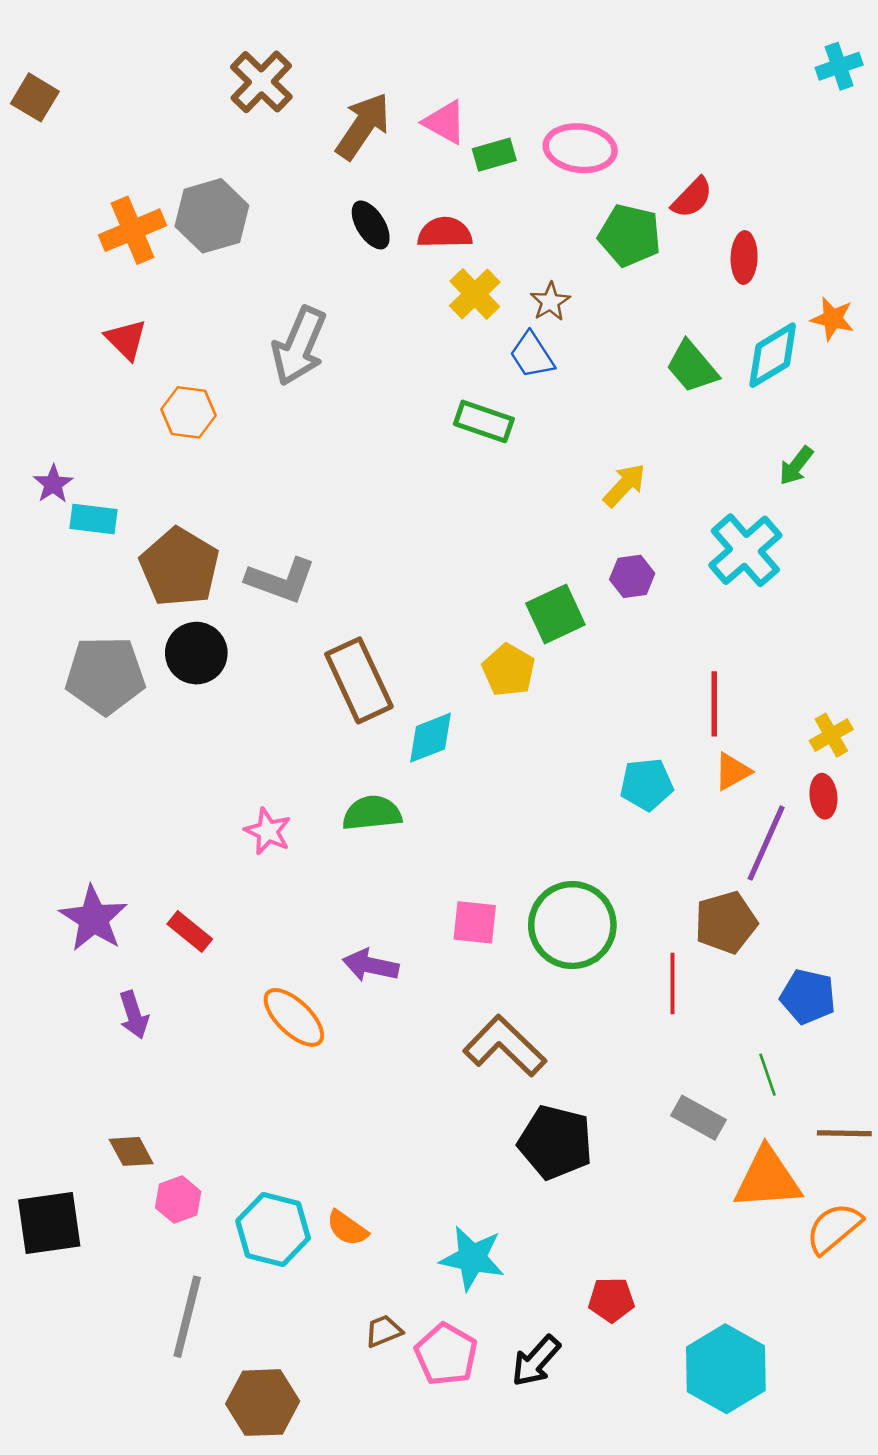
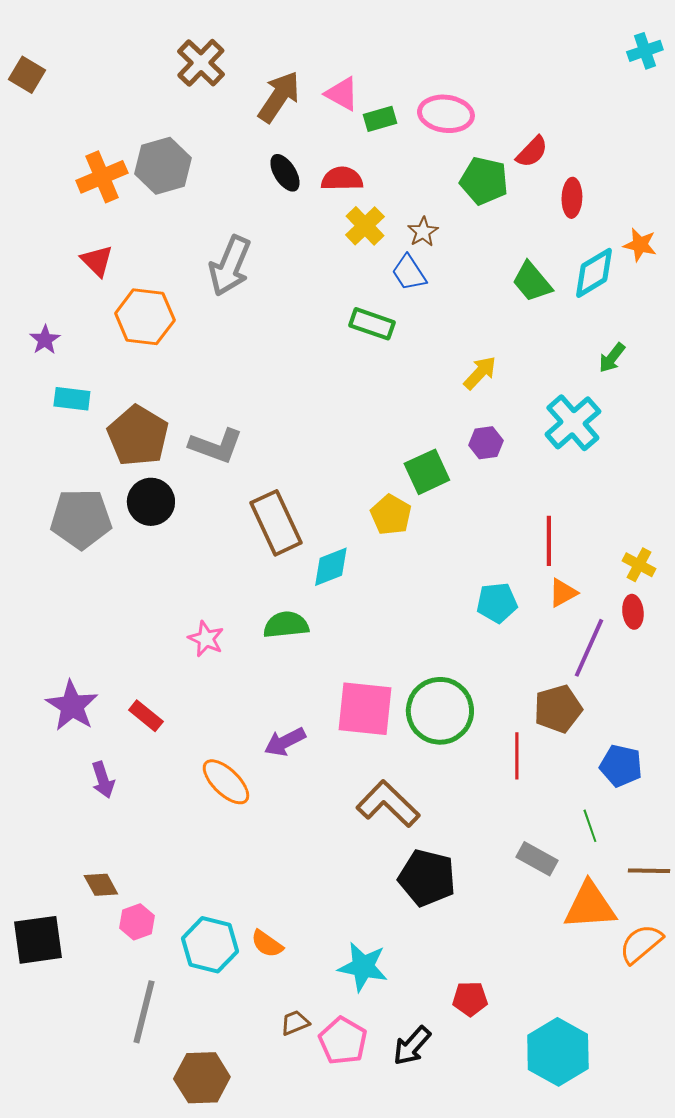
orange hexagon: (188, 412) -> (145, 317), size x1.4
purple star: (53, 484) -> (45, 340), moved
yellow cross: (831, 735) -> (639, 565), turned -32
pink square: (475, 922) -> (365, 709), size x1.6
purple arrow: (371, 965) -> (285, 742), turned -39

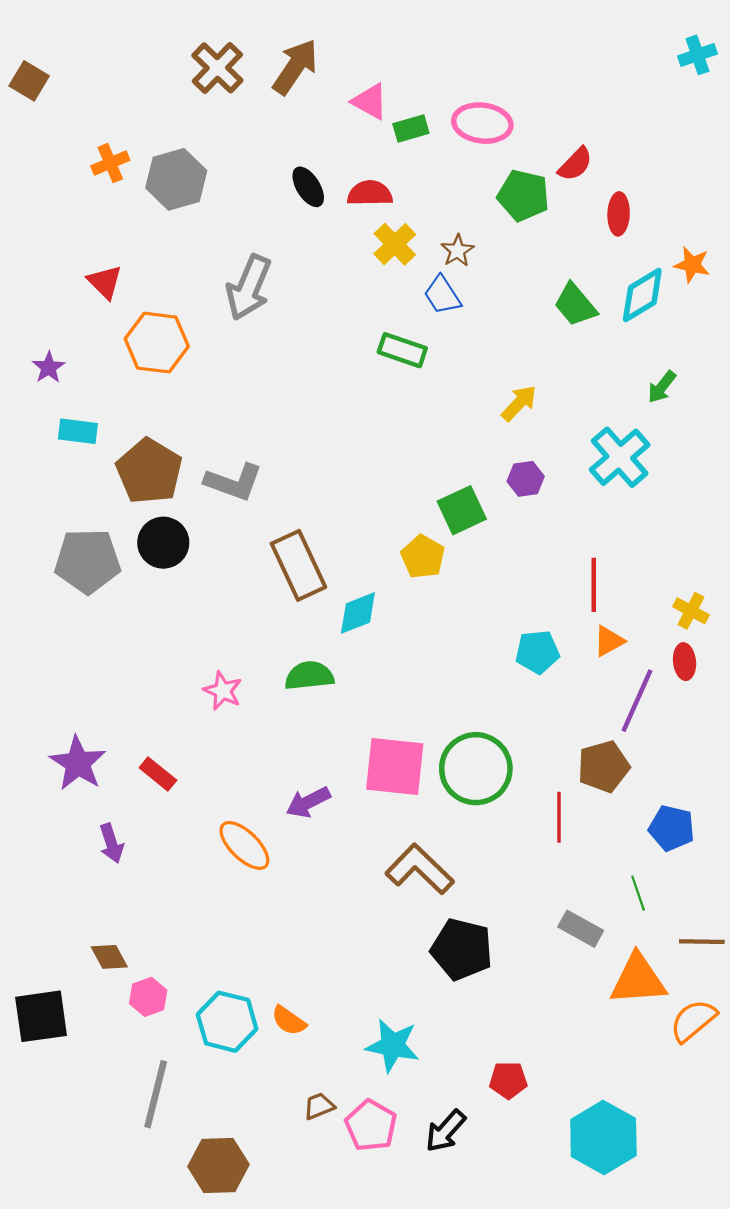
brown arrow: (279, 97) -> (295, 67), moved
orange cross: (102, 177) -> (110, 163), moved, size x0.7

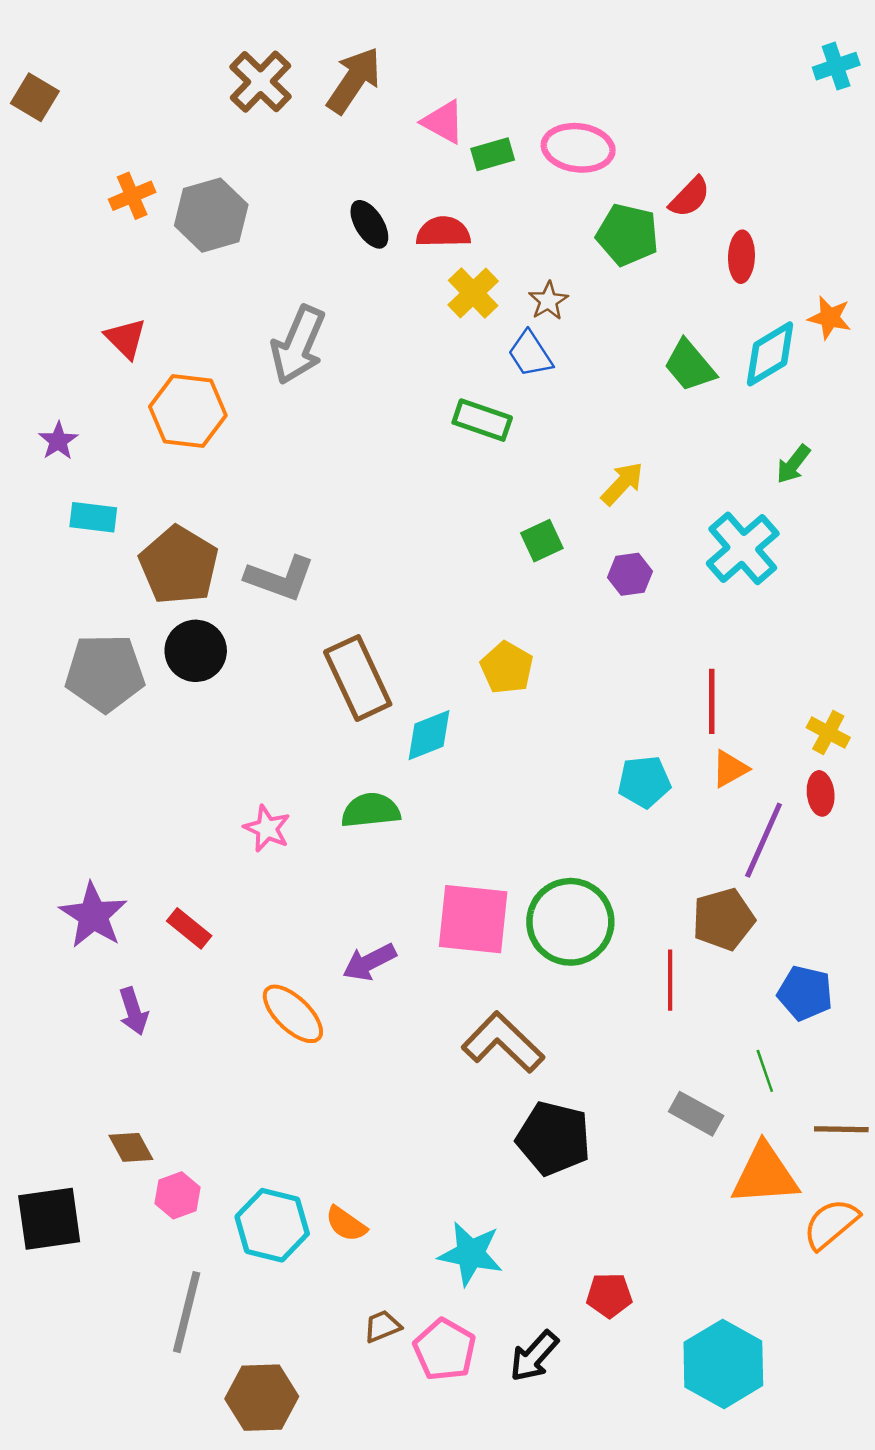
green square: (462, 510) -> (542, 541), moved, size x0.7

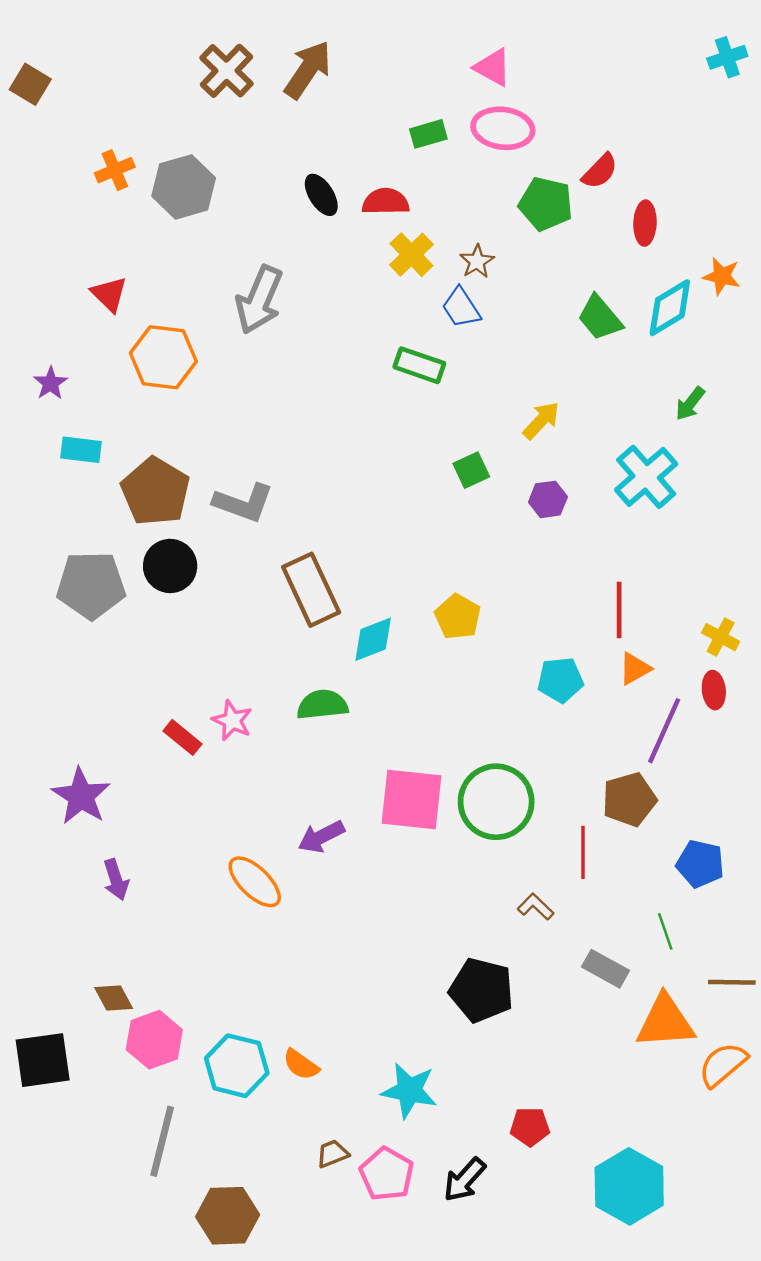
pink triangle: (443, 122) -> (493, 67), moved
yellow pentagon: (507, 668) -> (458, 617), moved
red rectangle: (189, 928) -> (183, 737), moved
brown L-shape: (503, 1042) -> (536, 907), moved, size x0.5
pink hexagon: (178, 1195) -> (154, 1040), size x1.4

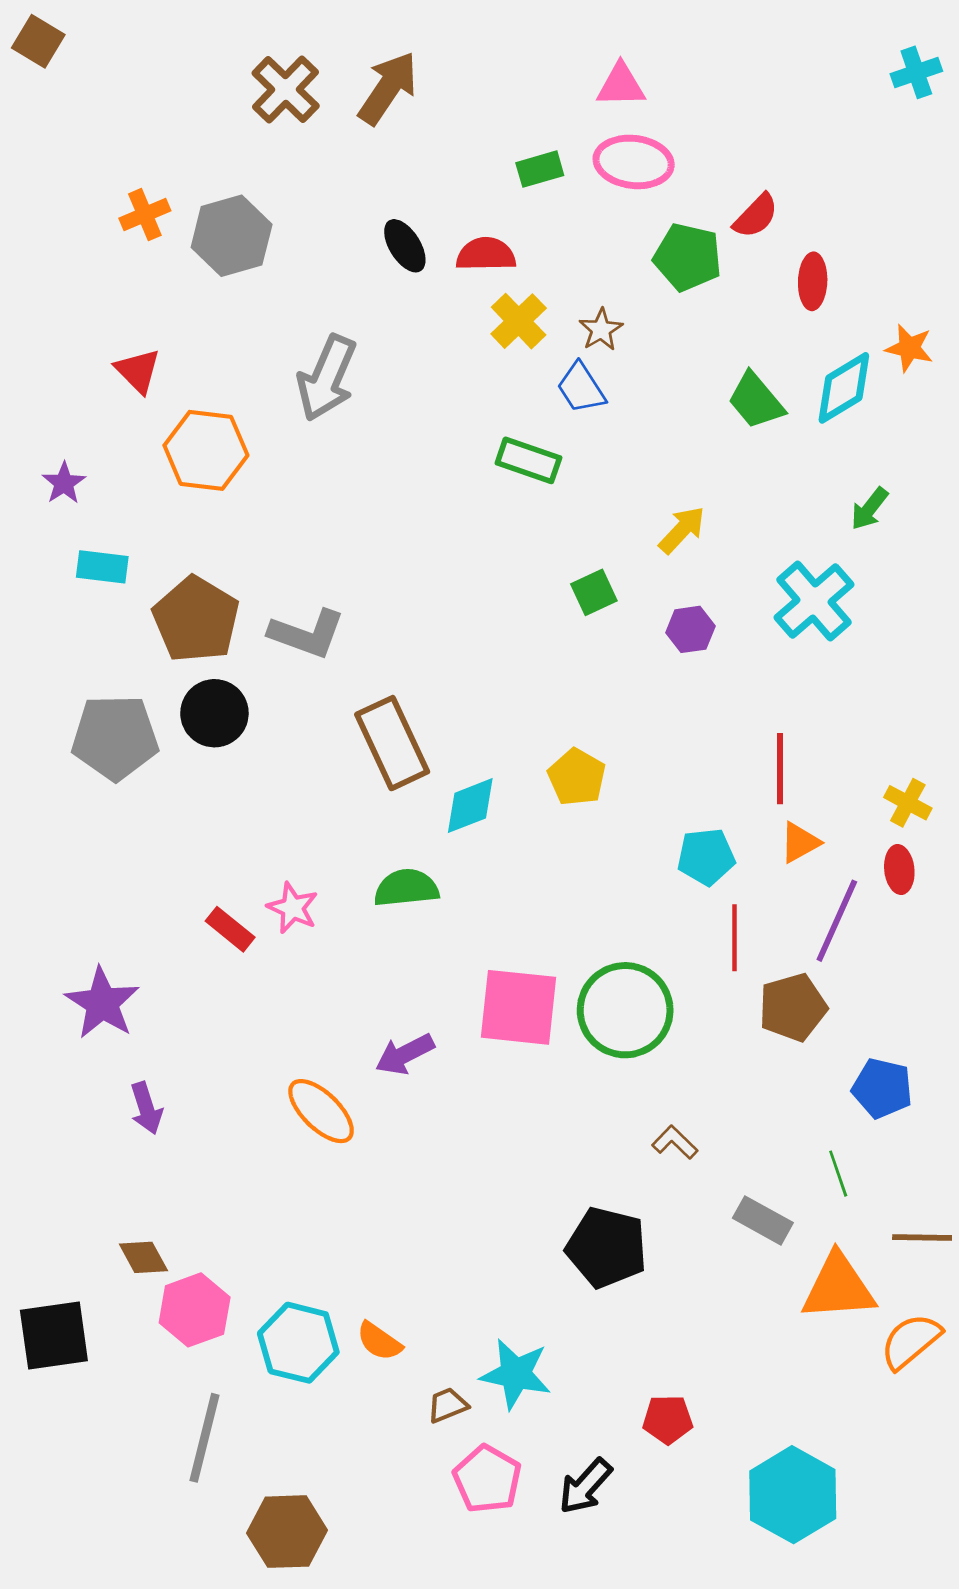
pink triangle: (493, 67) -> (621, 85), turned -30
brown square: (30, 84) -> (38, 41), moved
red line: (583, 852) -> (734, 938), moved
brown trapezoid: (333, 1154) -> (447, 1405), moved

